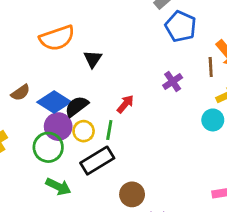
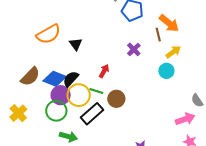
brown semicircle: (21, 93) -> (30, 77), size x1.5
green line: (109, 130) -> (96, 91), turned -72
yellow circle: (84, 131) -> (79, 95), size x1.5
brown circle: (132, 194) -> (116, 99), moved

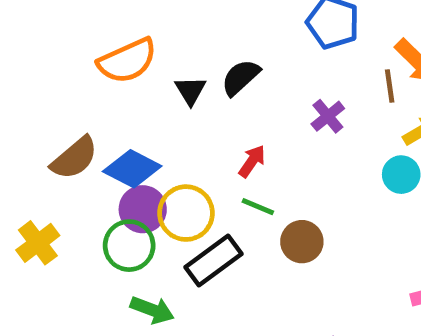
black semicircle: (71, 79) -> (241, 77), moved
green line: (96, 91) -> (258, 207), moved
brown circle: (116, 99) -> (302, 242), moved

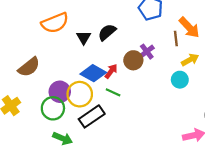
blue diamond: (132, 169) -> (93, 73), moved
brown circle: (302, 242) -> (133, 60), moved

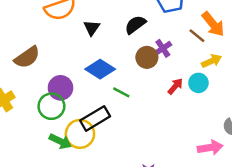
black semicircle: (107, 32) -> (135, 25), moved
brown line: (176, 39) -> (197, 36), turned -48
red arrow: (111, 71) -> (175, 86), moved
yellow circle: (80, 94) -> (80, 134), moved

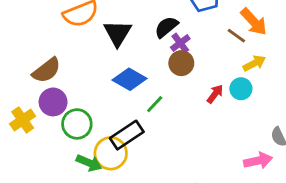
black triangle: (92, 28) -> (117, 33), size x1.5
purple cross: (163, 48) -> (180, 43), moved
purple circle: (60, 88) -> (53, 102), moved
green line: (121, 92) -> (155, 104), turned -72

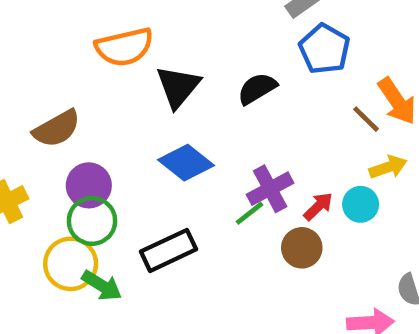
purple cross: (180, 43) -> (270, 189), moved, size x1.4
brown circle: (181, 63) -> (302, 248), moved
purple circle: (53, 102) -> (89, 185), moved
green line: (155, 104) -> (250, 213), moved
yellow circle: (111, 153) -> (71, 264), moved

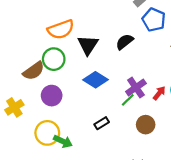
green circle: (92, 221) -> (54, 59), moved
brown circle: (302, 248) -> (146, 125), moved
black rectangle: (168, 250) -> (102, 123), moved, size x0.6

